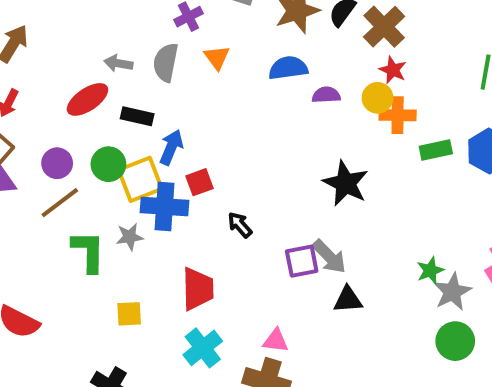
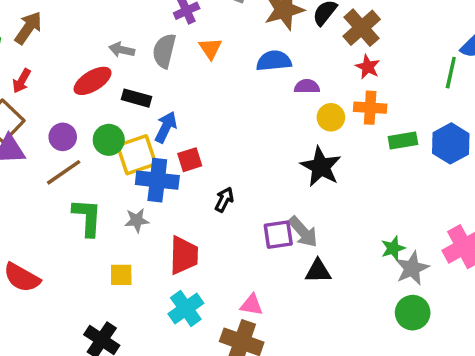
yellow circle: (378, 98) -> (331, 117), moved
black arrow: (240, 225) -> (224, 200), turned 65
gray star: (130, 237) -> (137, 220), moved

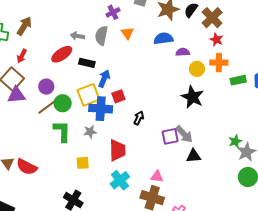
green circle: (109, 140) -> (63, 103), moved

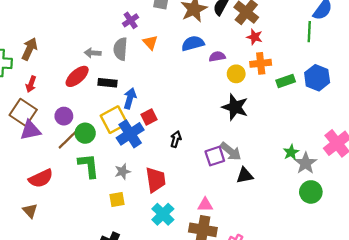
blue cross: (101, 109) -> (130, 134), turned -30
gray star: (90, 132) -> (123, 172), moved
red semicircle: (27, 167) -> (41, 178), moved, turned -45

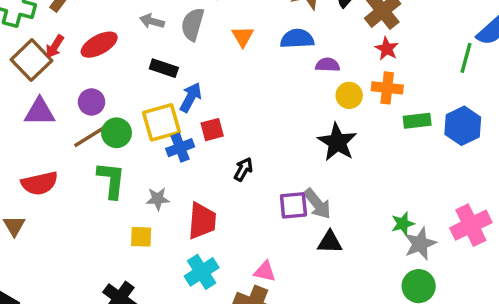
orange triangle: (150, 42) -> (243, 36), moved
red ellipse: (77, 76) -> (99, 45), moved
brown square: (23, 112) -> (32, 60), moved
blue cross: (130, 134) -> (180, 148), size x0.7

